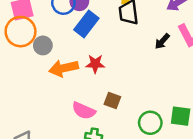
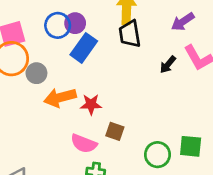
red star: (95, 64) -> (91, 104), moved

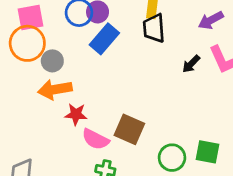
orange arrow: (60, 97) -> (55, 89), moved
red star: (91, 104) -> (76, 114), moved
brown square: (115, 131) -> (129, 129), size x1.5

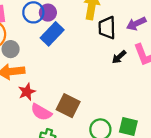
black trapezoid: (154, 28) -> (107, 28), moved
red star: (76, 114) -> (27, 92), turned -30

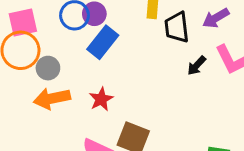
red star: (27, 92) -> (101, 99), moved

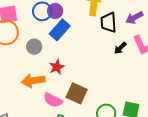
gray circle: (48, 68) -> (34, 47), moved
orange arrow: (52, 98) -> (33, 81), moved

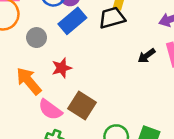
black trapezoid: (108, 22) -> (112, 18), moved, turned 70
orange arrow: (33, 81) -> (29, 81), turned 50

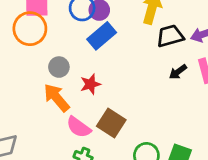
black trapezoid: (112, 18) -> (170, 36), moved
gray circle: (36, 38) -> (59, 67), moved

